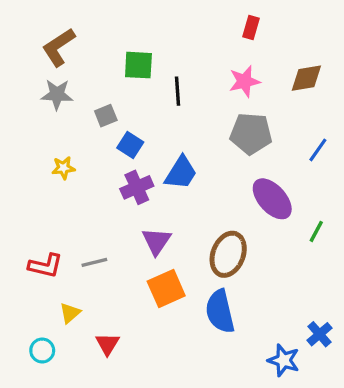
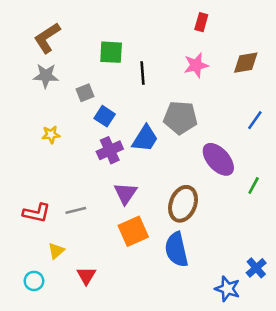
gray pentagon: (251, 134) -> (180, 118), moved

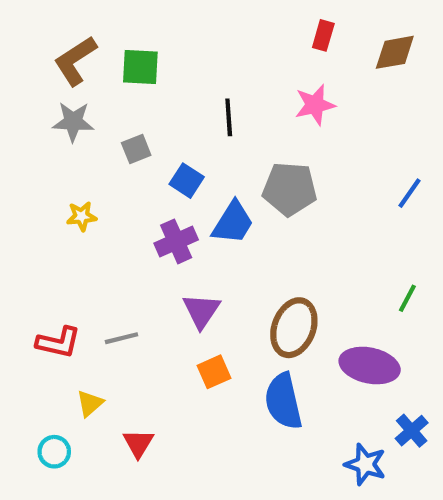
green square: (111, 52) -> (140, 67), moved
brown diamond: (246, 63) -> (395, 52), moved
blue square: (105, 116) -> (187, 181), moved
purple ellipse: (218, 159) -> (370, 366), moved, turned -36
orange square: (133, 231) -> (214, 372), size x0.7

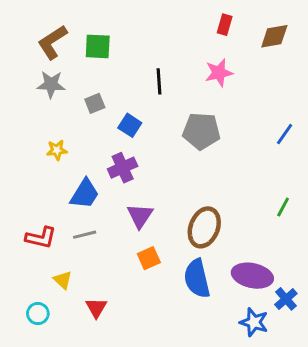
blue trapezoid: (233, 223) -> (85, 194), moved
purple ellipse: (370, 366) -> (252, 276), moved
yellow triangle: (90, 403) -> (63, 280), turned -36

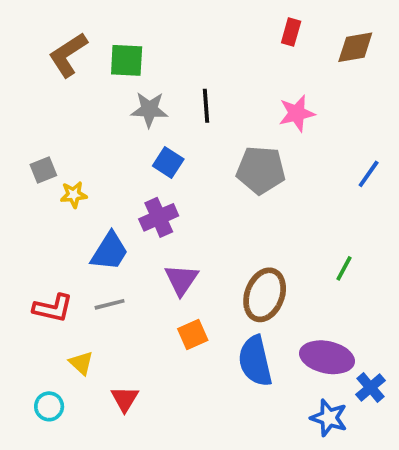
pink star: (219, 73) -> (297, 113), moved
gray star: (51, 84) -> (149, 110), moved
gray square: (95, 103) -> (43, 170), moved
green line: (283, 207) -> (344, 268), moved

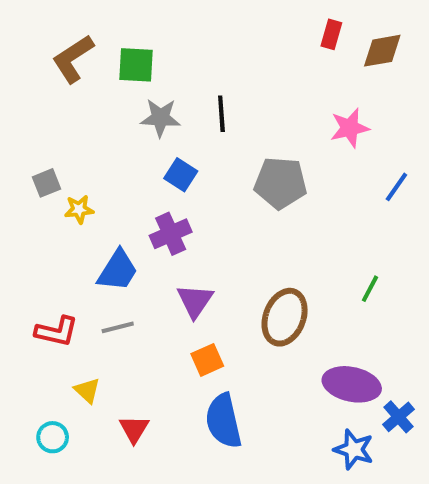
red rectangle: (291, 32) -> (331, 34), moved
pink star: (297, 113) -> (350, 128), moved
blue semicircle: (255, 361) -> (224, 421), moved

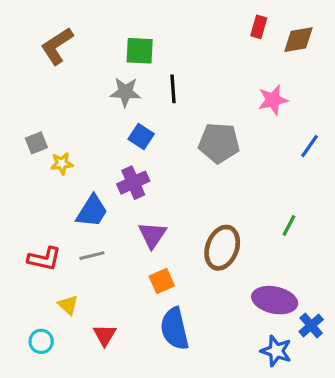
green square: (136, 65) -> (140, 51), moved

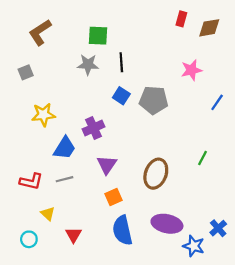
blue square: (141, 137) -> (121, 96), moved
gray square: (36, 143) -> (26, 72), moved
yellow star: (62, 164) -> (43, 115), size x1.5
purple ellipse: (275, 300) -> (167, 224), moved

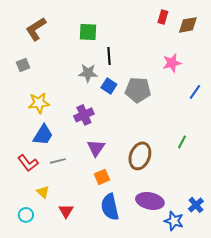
gray star: (88, 65) -> (88, 73), moved
blue trapezoid: (65, 148) -> (43, 135), moved
red L-shape: (31, 181) -> (28, 163), turned 40

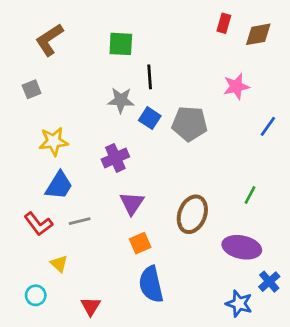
purple ellipse: (150, 201) -> (242, 247), moved
red triangle: (66, 211) -> (91, 306), moved

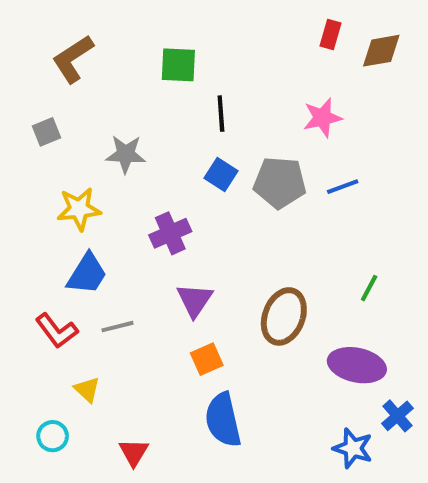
pink star: (236, 86) -> (322, 118), moved
gray star: (121, 100) -> (126, 154), moved
blue line: (268, 126) -> (343, 187), moved, turned 35

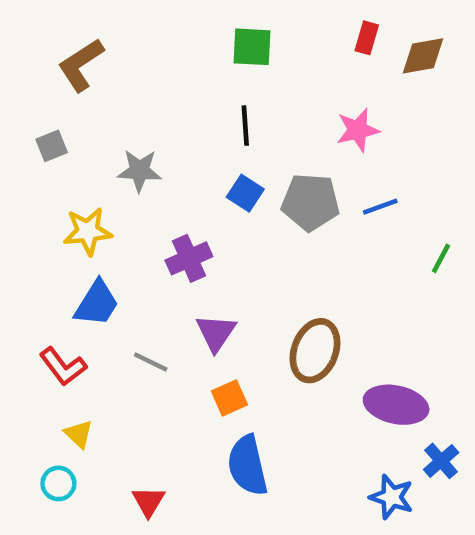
green square: (178, 65) -> (252, 47), moved
green line: (369, 288) -> (441, 258), moved
gray line: (117, 327) -> (151, 362), moved, turned 40
yellow triangle: (87, 389) -> (79, 434), moved

